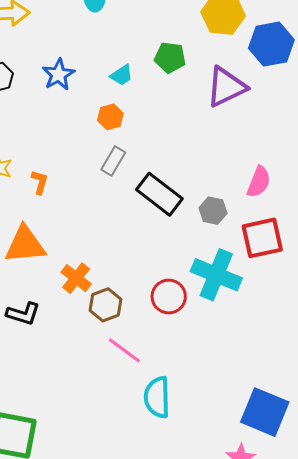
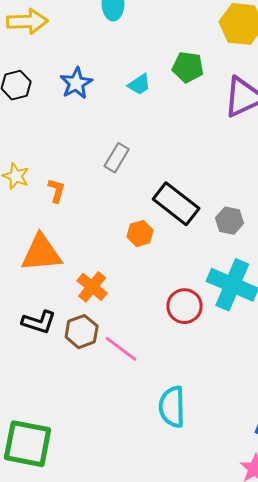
orange hexagon: (110, 117) -> (140, 234), moved
gray rectangle: (113, 161) -> (117, 158), moved
brown hexagon: (105, 305) -> (82, 332), moved
pink line: (124, 350) -> (121, 349), moved

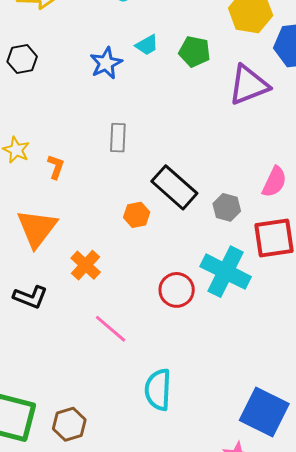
blue star: (76, 83) -> (106, 63), moved
cyan trapezoid: (139, 84) -> (147, 45), moved
gray rectangle: (117, 158) -> (118, 138), turned -32
orange triangle: (41, 253) -> (37, 228), turned -51
brown hexagon: (82, 332) -> (69, 424), moved

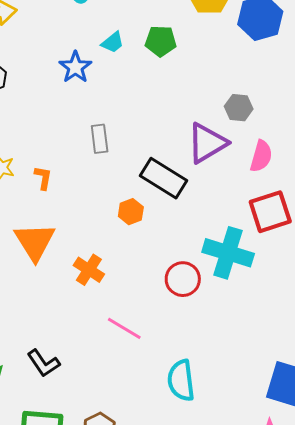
purple triangle: (249, 85) -> (207, 143), moved
gray hexagon: (227, 207) -> (239, 108), moved
black L-shape: (30, 297) -> (43, 363), moved, turned 44

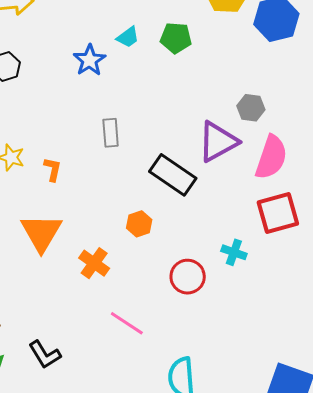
pink semicircle: (261, 156) -> (271, 157), size x1.4
orange hexagon: (131, 212) -> (139, 224), moved
cyan cross: (228, 253) -> (234, 252), size x0.5

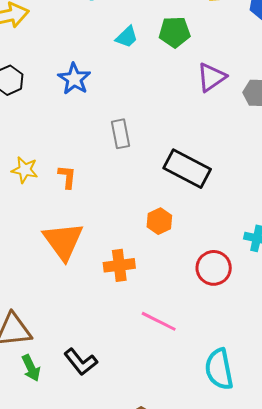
blue star: (89, 60) -> (74, 79), moved
purple triangle: (218, 142) -> (211, 77), moved, size x0.7
orange cross: (94, 263) -> (119, 265), turned -36

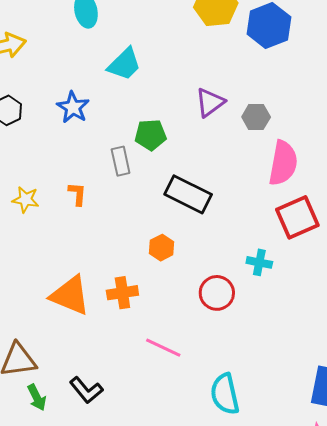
green pentagon: (175, 32) -> (151, 135), moved
cyan trapezoid: (127, 37) -> (124, 64), size x1.5
orange L-shape: (67, 177) -> (77, 194), moved
orange triangle: (63, 241) -> (70, 295), moved, turned -30

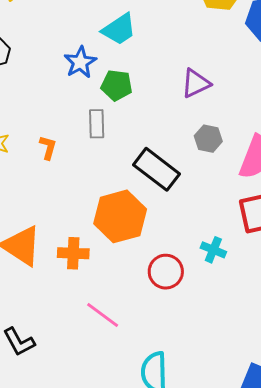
blue star: (73, 107) -> (80, 62), moved
gray hexagon: (256, 117) -> (208, 139), moved
green pentagon: (151, 135) -> (117, 85), moved
orange hexagon: (162, 248) -> (120, 216), size x2.0

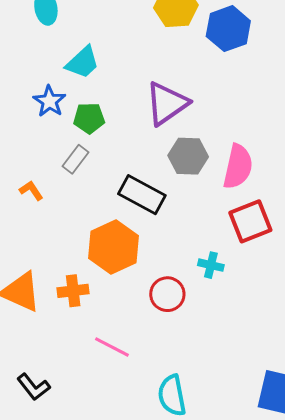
purple triangle: (196, 83) -> (167, 104), size x1.5
gray rectangle: (97, 124) -> (75, 159), turned 48
gray hexagon: (208, 139) -> (188, 156), size x1.4
orange L-shape: (48, 147) -> (31, 190), turned -40

